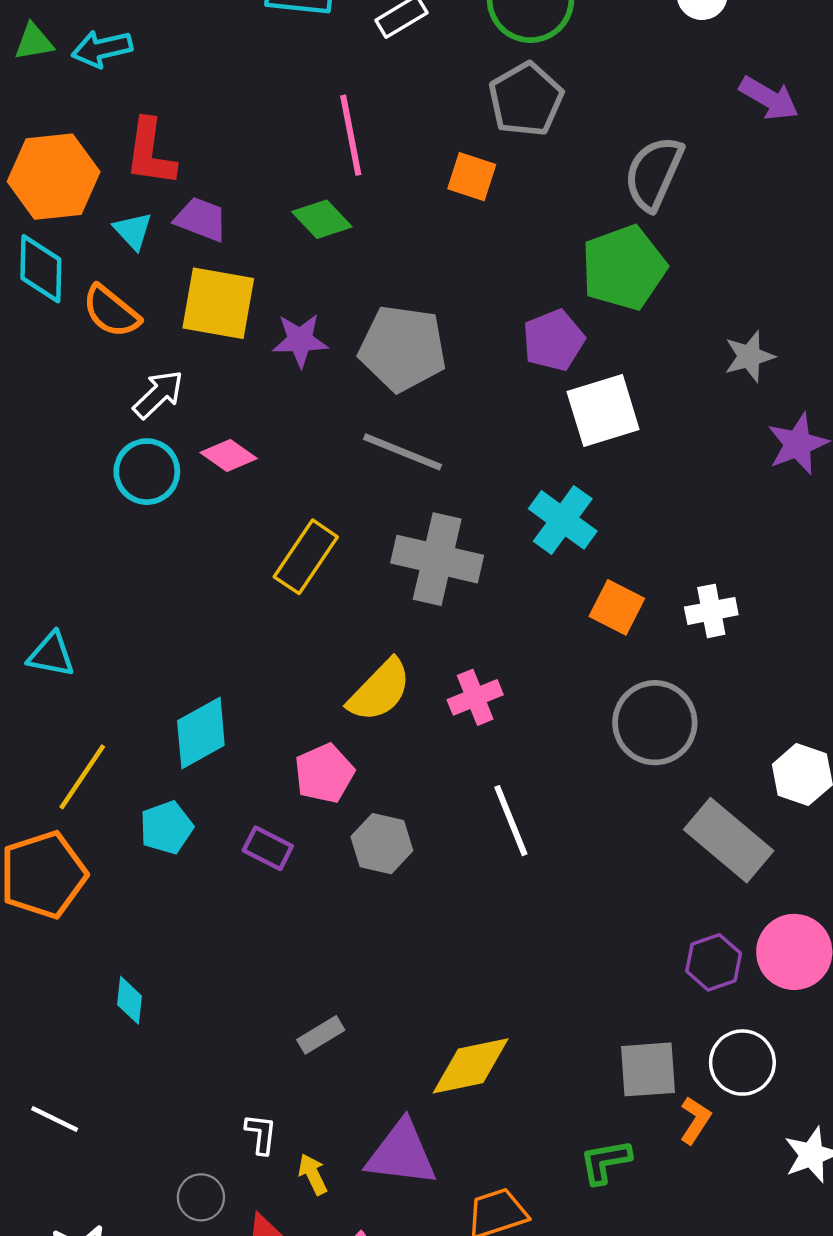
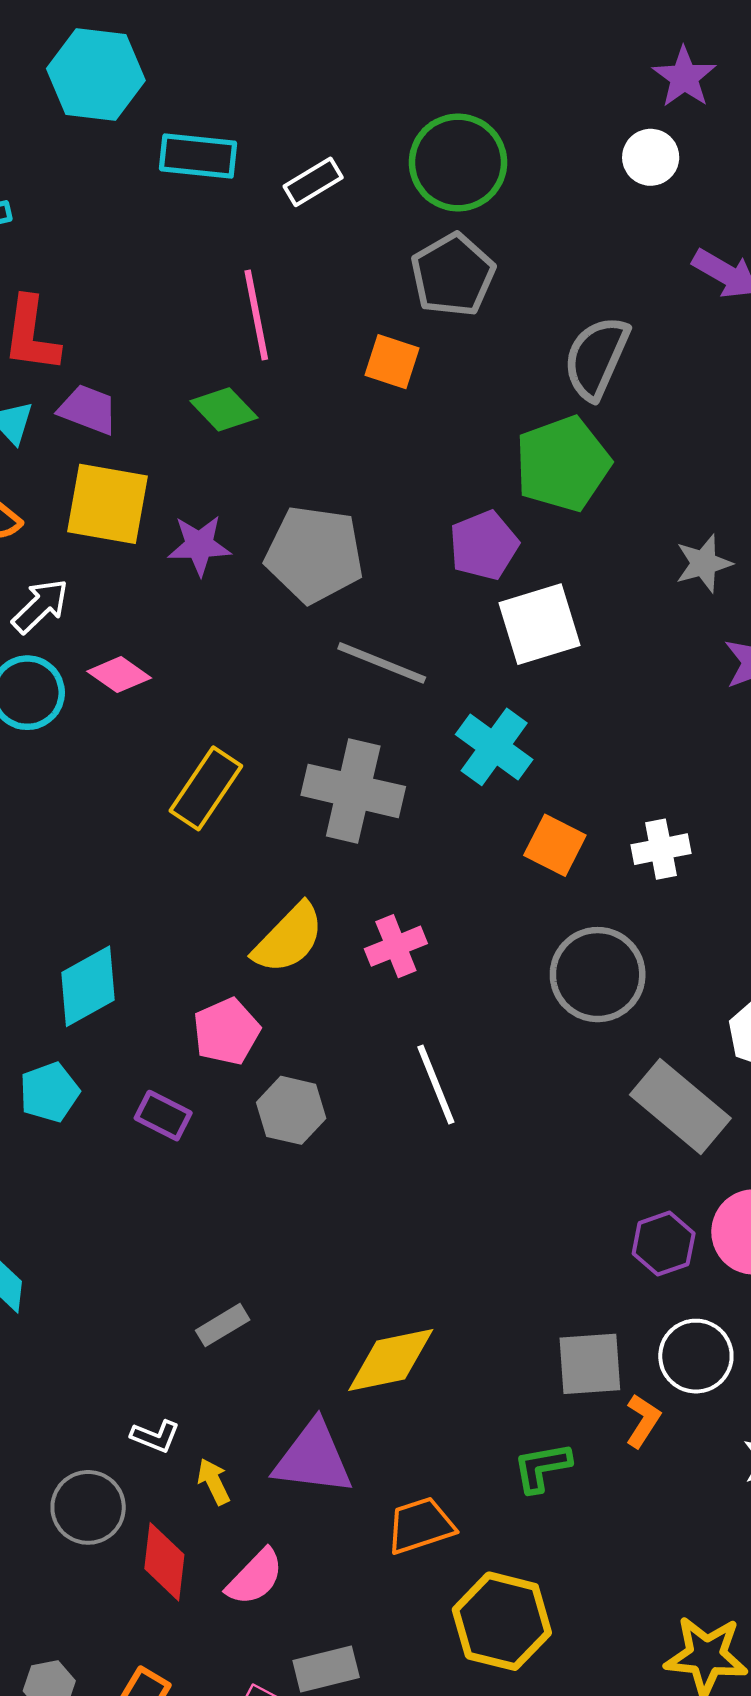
gray line: (403, 452) -> (382, 663), moved
white L-shape: (261, 1134) -> (155, 1436), turned 105
gray circle: (201, 1197) -> (88, 1507), size x1.4

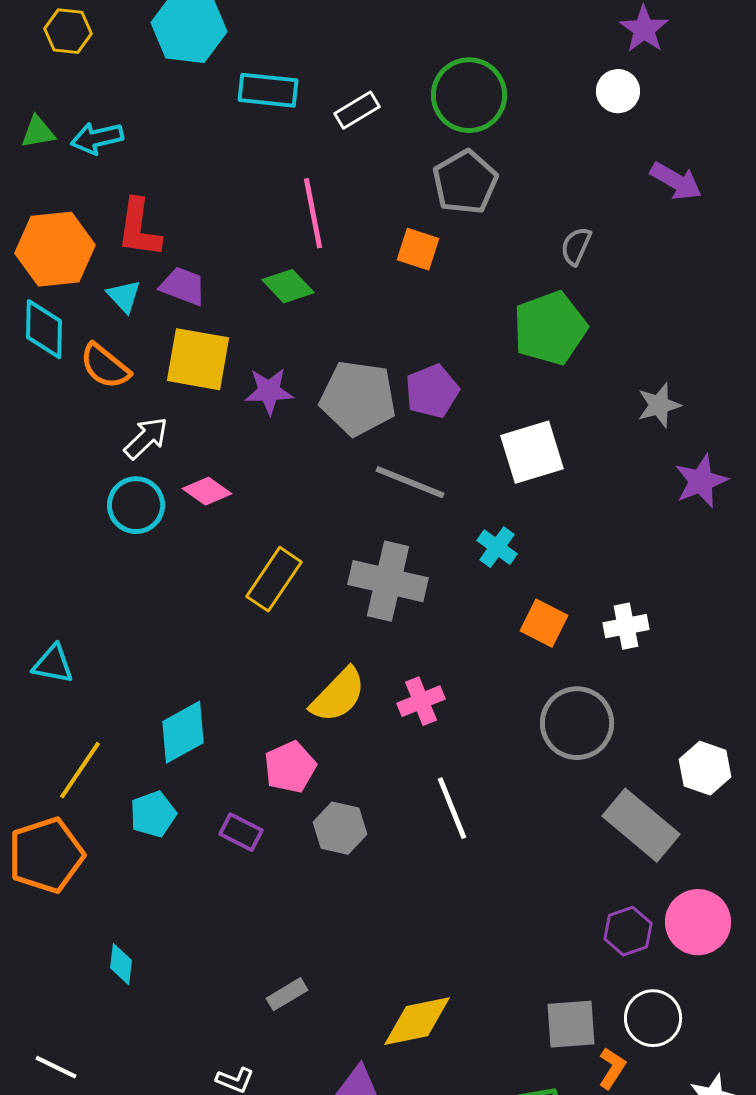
gray semicircle: (596, 358) -> (576, 246), size x0.6
purple pentagon: (484, 545) -> (432, 391), moved
cyan cross: (494, 747) -> (497, 547), size x0.7

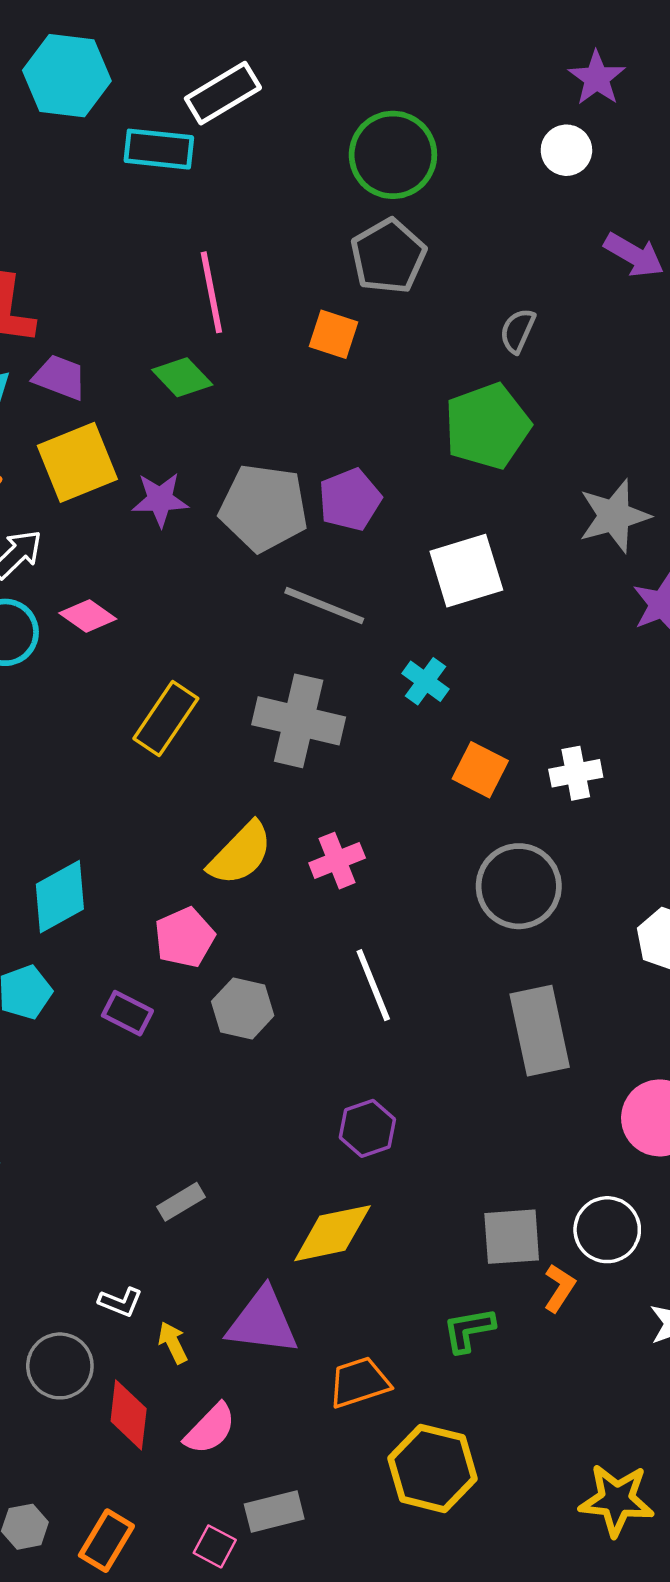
white rectangle: (357, 110) -> (223, 93), moved, size x1.4
yellow square: (198, 359) -> (77, 462), turned -32
gray star: (659, 405) -> (614, 516), size x1.4
gray rectangle: (641, 825) -> (540, 1031), moved, turned 38
purple hexagon: (628, 931) -> (367, 1128), moved

